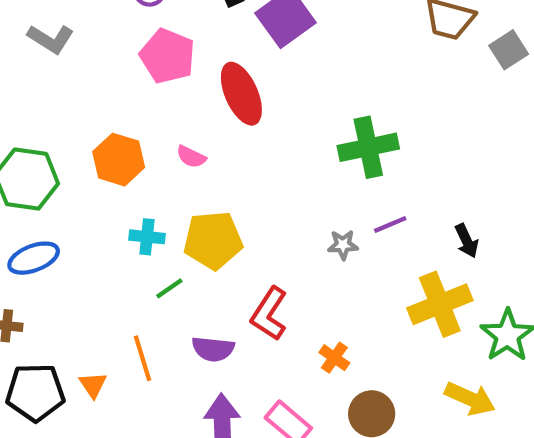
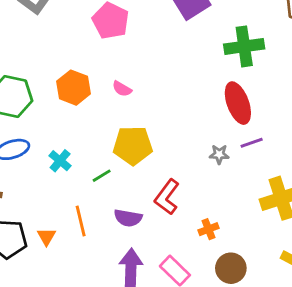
red ellipse: (241, 94) -> (238, 103), moved
green cross: (368, 147) -> (244, 46), moved
cyan cross: (147, 237) -> (60, 161), moved, turned 30
orange cross: (334, 358) -> (208, 229), turned 30

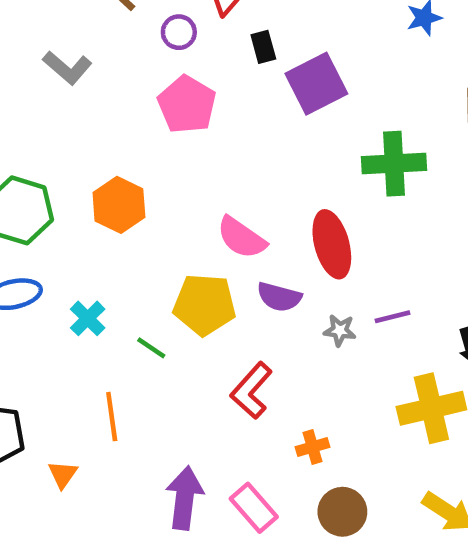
pink semicircle: (122, 89) -> (241, 238), moved, size x1.6
red ellipse: (238, 103) -> (332, 244), moved
green line: (102, 176) -> (151, 348), turned 60
purple semicircle: (128, 218) -> (279, 297), moved
orange triangle: (46, 237) -> (63, 474), moved

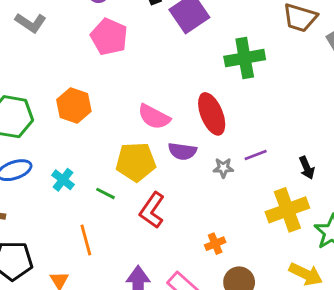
red L-shape: (251, 391) -> (152, 210), moved

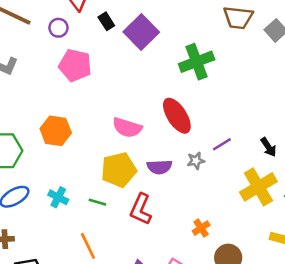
purple semicircle: (182, 151) -> (159, 167), moved

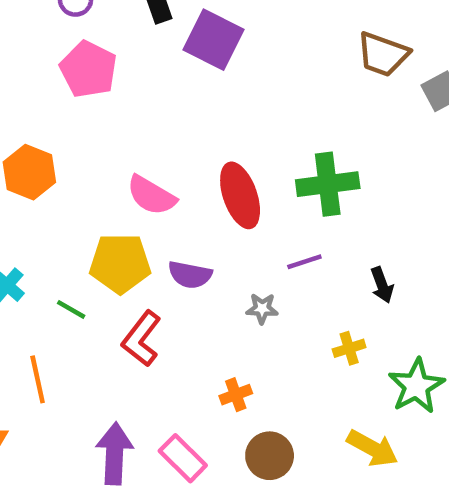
purple square: (141, 32) -> (213, 40), turned -32
green cross: (197, 62) -> (328, 184), moved
gray star: (196, 161) -> (262, 309), moved
yellow cross: (258, 187) -> (349, 348), size x0.5

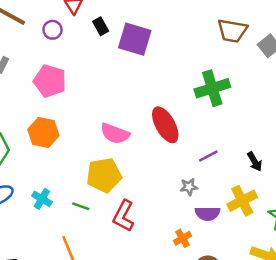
pink pentagon: (88, 69) -> (50, 81), moved
green cross: (328, 184) -> (212, 88), moved
purple semicircle: (190, 275) -> (207, 213), moved
yellow cross: (349, 348) -> (242, 201), size x1.6

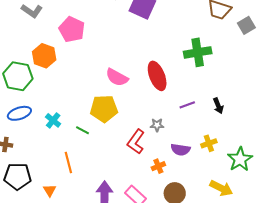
orange hexagon: (43, 132) -> (44, 56), moved
black arrow: (255, 162) -> (218, 106), moved
gray star: (189, 187) -> (157, 125), moved
yellow cross: (242, 201) -> (209, 143), size x0.7
red L-shape: (123, 216) -> (136, 142), moved

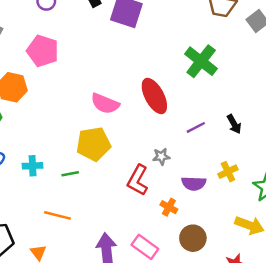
green cross: (198, 52) -> (201, 61), turned -36
cyan cross: (53, 120) -> (33, 166), turned -35
green line: (82, 130) -> (70, 174), turned -32
orange line: (68, 163) -> (57, 215), turned -55
orange cross: (158, 166) -> (169, 207), turned -32

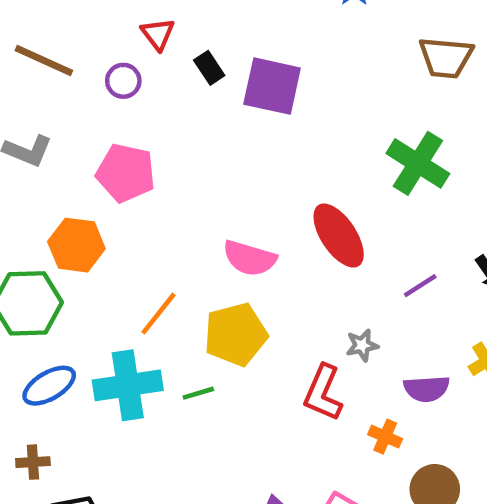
cyan cross: (33, 166) -> (128, 385), size x1.8
orange line: (57, 215) -> (159, 314), moved, turned -60

